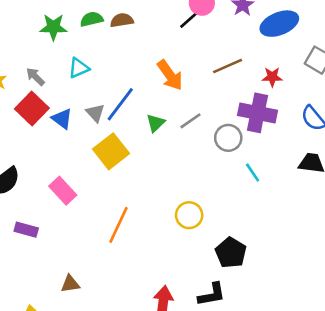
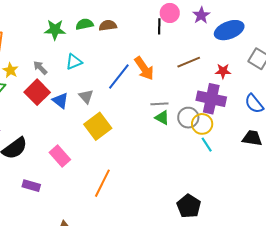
black line: (189, 20) -> (159, 26), turned -49
blue line: (120, 104) -> (119, 76), moved
gray line: (191, 121) -> (159, 104), turned 30
green triangle: (156, 123) -> (162, 118), moved, turned -49
yellow circle: (189, 215) -> (202, 124), moved

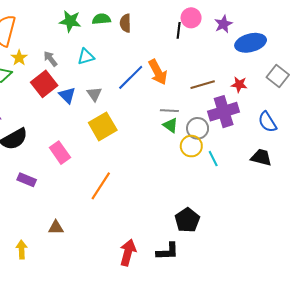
brown semicircle: (108, 25) -> (125, 23), turned -90
brown line: (189, 62) -> (203, 85), moved
purple cross: (211, 99) -> (224, 112), turned -36
yellow circle: (202, 124) -> (191, 146), moved

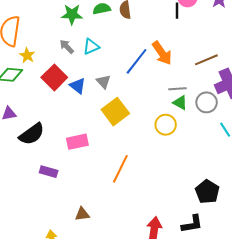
gray arrow: (50, 59) -> (67, 47), moved
yellow circle: (191, 146) -> (166, 125), moved
pink rectangle: (60, 153) -> (77, 142), turned -60

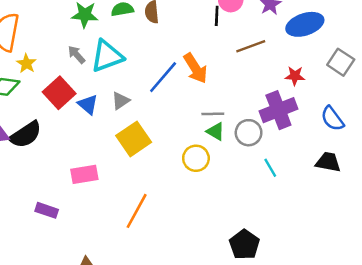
cyan triangle: (91, 47) -> (107, 56), size x1.6
brown line: (206, 60) -> (251, 46), moved
gray triangle: (103, 82) -> (121, 101), turned 35
black semicircle: (32, 134) -> (26, 135), moved

